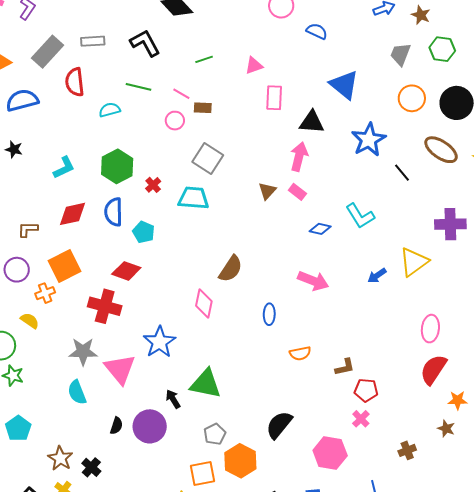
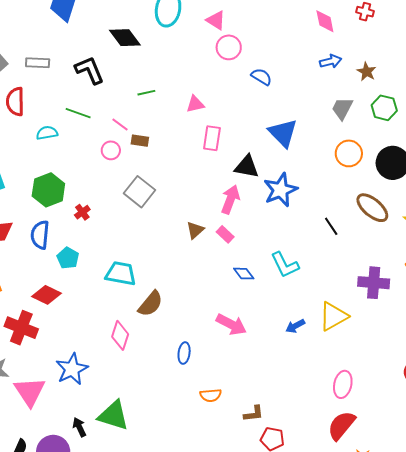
blue star: (369, 140) -> (280, 190), moved
cyan trapezoid: (194, 198) -> (121, 273), moved
blue diamond: (320, 229) -> (244, 274), turned 35

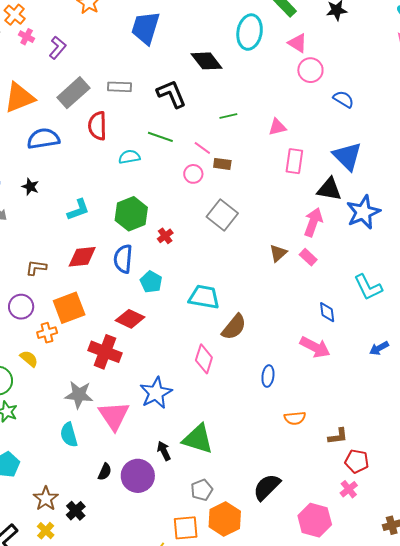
blue triangle: (283, 133) -> (347, 156), moved
blue diamond: (244, 274) -> (327, 312), moved, turned 30

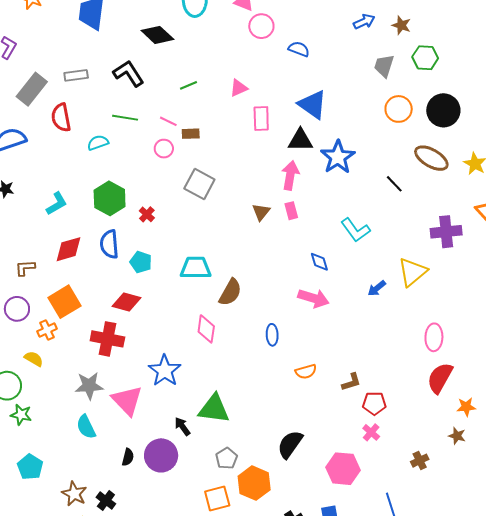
pink rectangle: (308, 257) -> (291, 211), turned 42

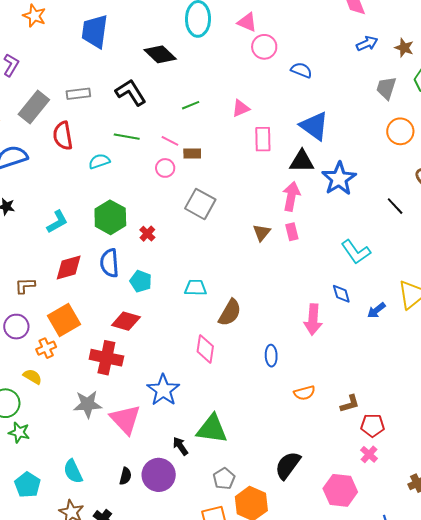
blue diamond: (319, 262) -> (341, 294), moved
cyan trapezoid: (196, 268) -> (195, 288), size x0.7
pink arrow: (314, 298) -> (313, 320), turned 76
cyan semicircle: (86, 427) -> (73, 471), moved

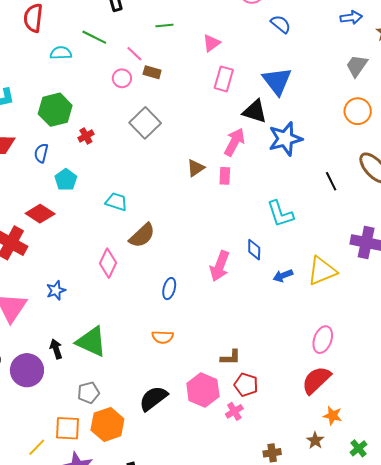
pink triangle: (241, 108) -> (211, 43), turned -30
blue semicircle: (109, 263) -> (41, 153), size x0.7
blue star: (163, 390) -> (56, 290), size x0.6
orange semicircle: (304, 393) -> (163, 337), moved
pink hexagon: (340, 490) -> (203, 390), moved

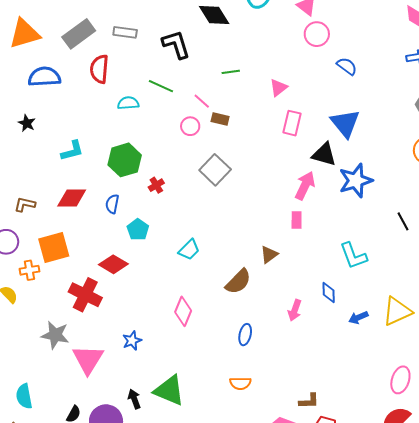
brown triangle: (196, 168) -> (269, 254), moved
cyan trapezoid: (116, 202) -> (189, 250), turned 120
brown semicircle: (142, 235) -> (238, 282), moved
pink arrow: (220, 266) -> (295, 310), size x0.7

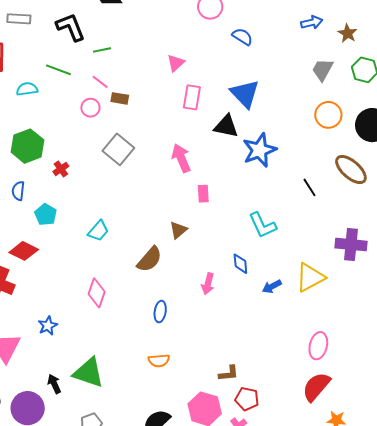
green line: (231, 72) -> (102, 50), moved
pink arrow: (305, 186) -> (181, 158), moved, turned -44

